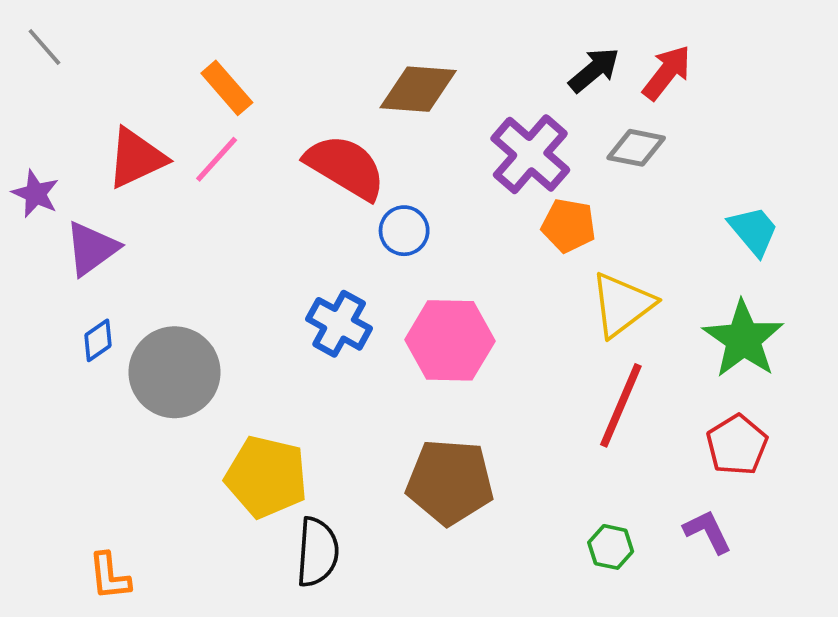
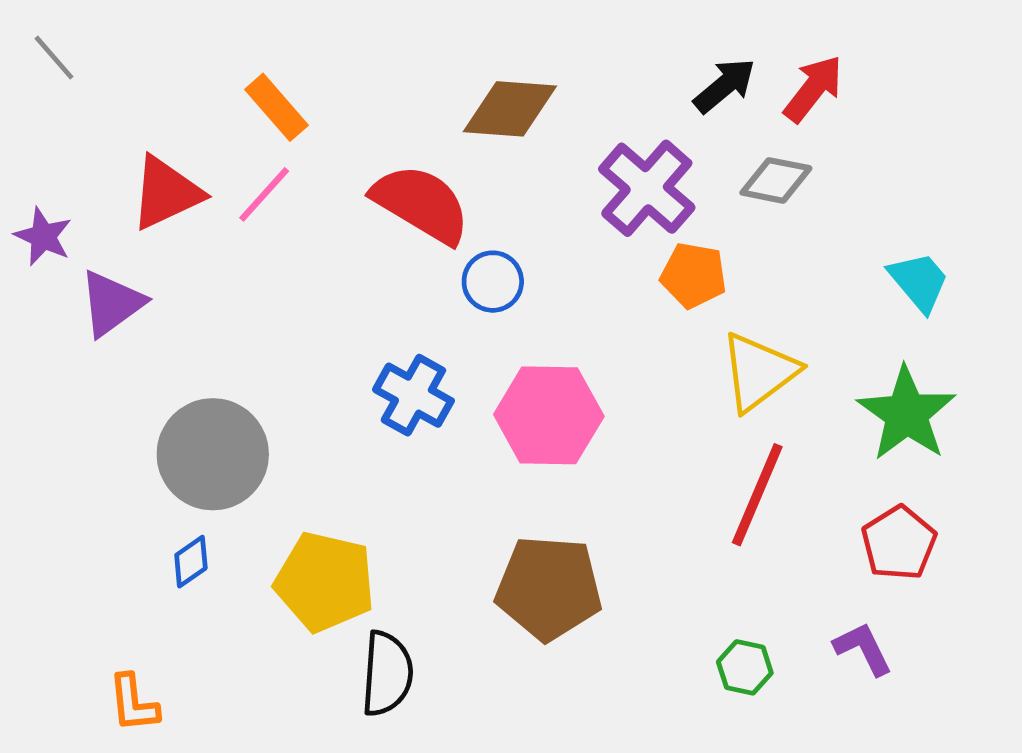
blue diamond: (98, 340) -> (191, 562), moved

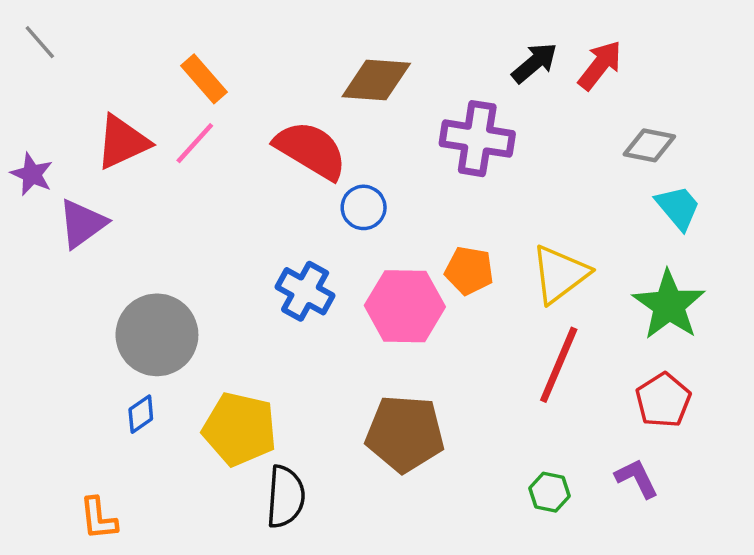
gray diamond: (776, 180) -> (649, 145), moved
purple cross: (647, 188) -> (477, 139), turned -32
orange pentagon: (693, 275) -> (469, 271), moved

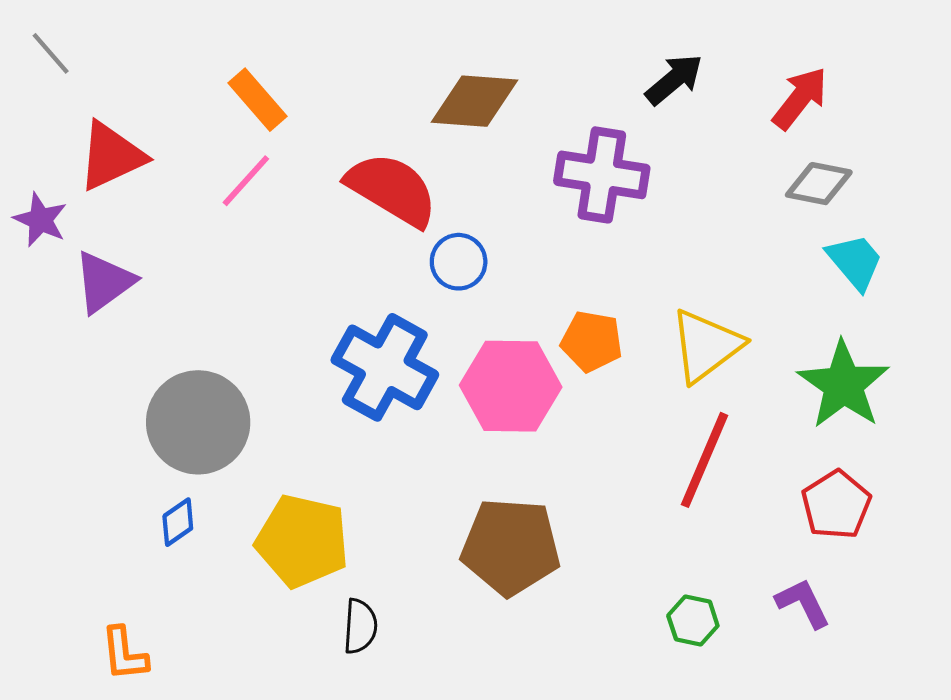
red arrow: (600, 65) -> (800, 98), moved
red triangle: (122, 142) -> (111, 156), moved
blue cross: (305, 291) -> (385, 367), size x1.4
black semicircle: (286, 497) -> (360, 626), size x0.7

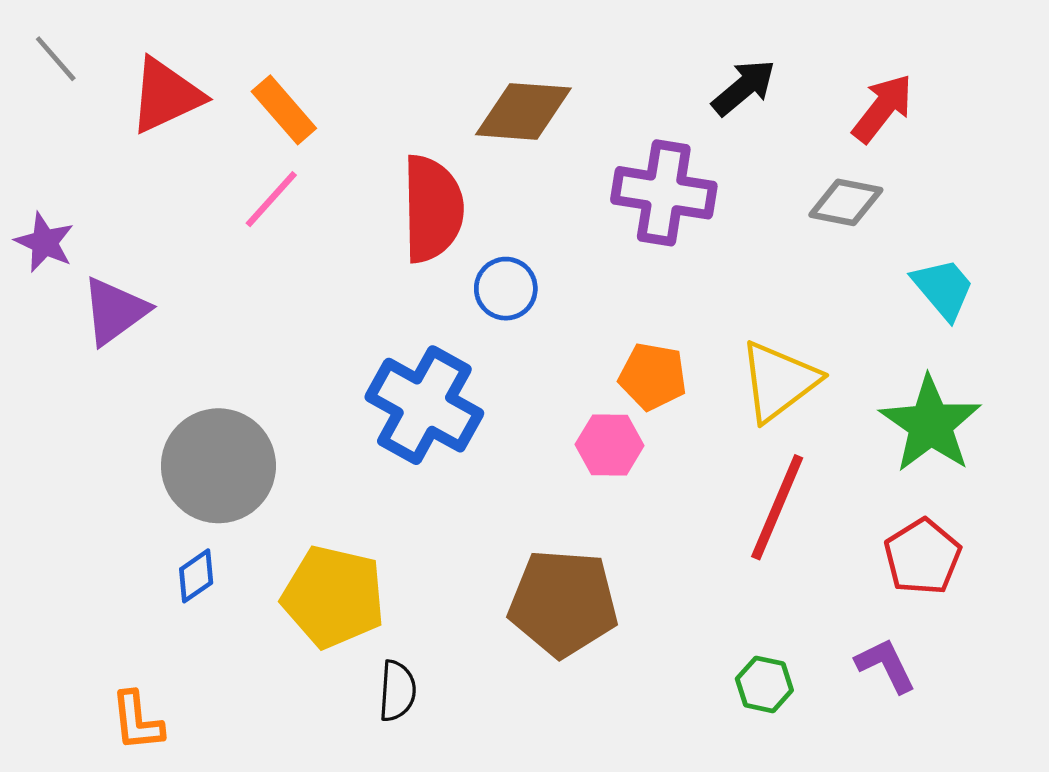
red triangle: (111, 156) -> (166, 95), moved
gray diamond: (819, 184) -> (846, 202), moved
red semicircle: (392, 189) -> (432, 209), turned 58
pink hexagon: (511, 386) -> (610, 445), moved, size x0.6

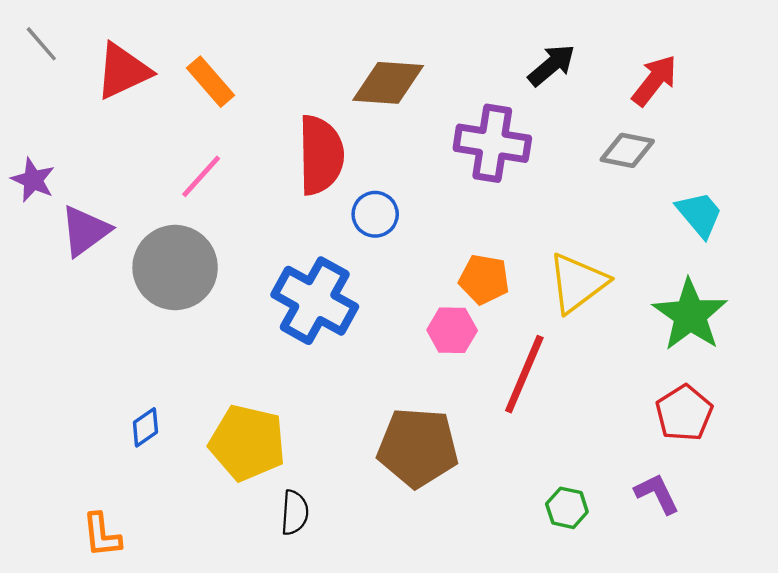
pink line: (271, 199) -> (201, 176), moved
gray circle: (218, 466) -> (175, 268), moved
red line: (777, 507) -> (524, 374), moved

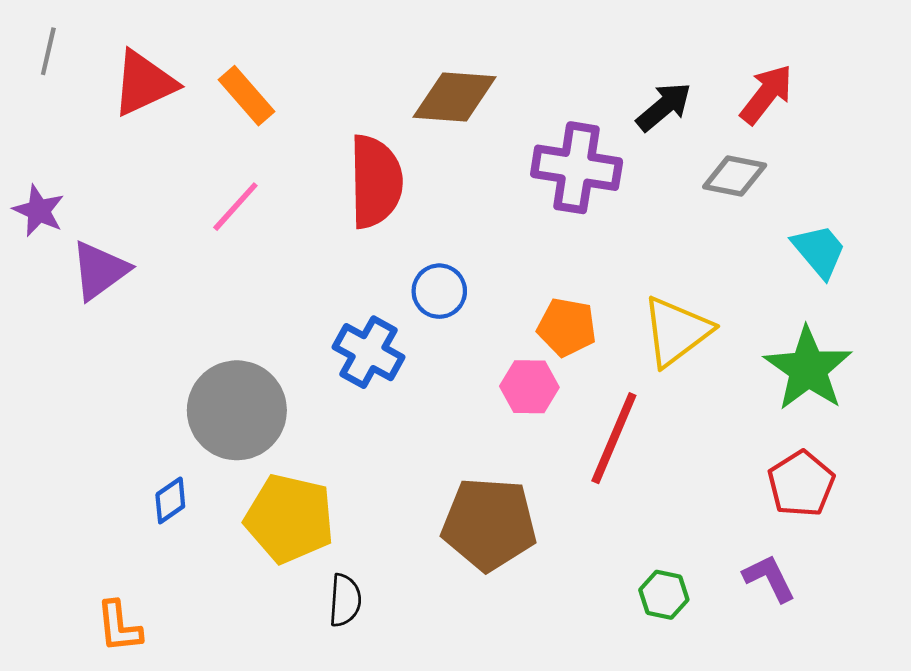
gray line: (41, 44) -> (48, 51), turned 54
black arrow: (552, 65) -> (664, 107), moved
blue circle: (375, 214) -> (439, 291), moved
gray circle: (175, 268) -> (237, 410), moved
blue cross: (315, 301) -> (369, 352), size x0.7

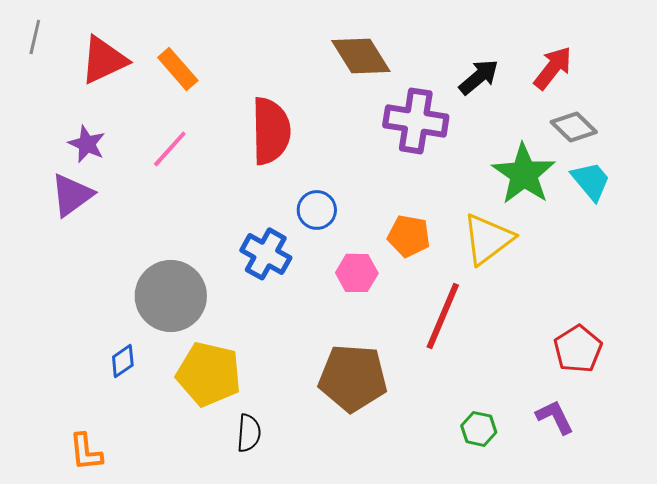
brown diamond: (455, 97) -> (361, 56), moved, turned 54
gray diamond: (735, 176) -> (574, 127), moved, turned 33
purple star: (39, 211) -> (87, 144), moved
green star: (808, 369) -> (524, 174), moved
pink hexagon: (529, 387) -> (357, 273), moved

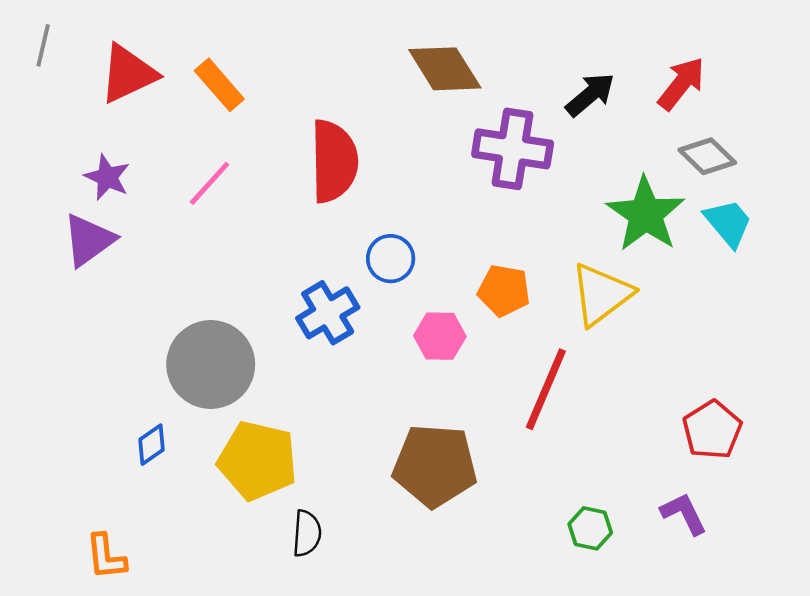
blue cross: (266, 254) -> (328, 313), turned 30

